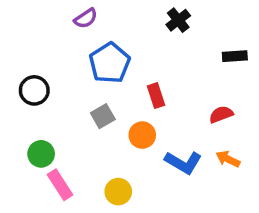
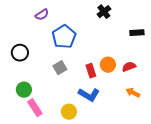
purple semicircle: (86, 18) -> (42, 15), moved
red rectangle: (156, 96) -> (91, 71), moved
orange circle: (142, 135) -> (108, 65), moved
blue L-shape: (183, 162) -> (89, 95), moved

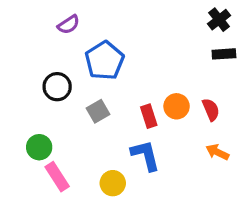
black cross: (104, 12) -> (219, 20), moved
black circle: (20, 53) -> (57, 87), moved
red semicircle: (129, 67) -> (211, 110), turned 88
blue L-shape: (89, 95) -> (145, 155), turned -135

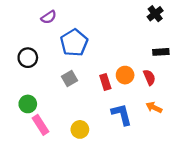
black rectangle: (224, 54) -> (161, 52), moved
black circle: (57, 87) -> (28, 58), moved
blue L-shape: (145, 155) -> (122, 114), moved

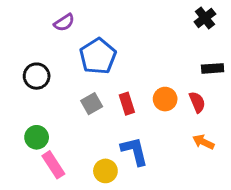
red rectangle: (105, 82) -> (127, 104), moved
blue L-shape: (122, 114) -> (135, 151), moved

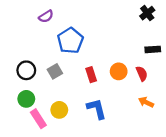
black circle: (37, 76) -> (26, 70), moved
gray square: (92, 104) -> (55, 71), moved
yellow circle: (105, 171) -> (59, 110), moved

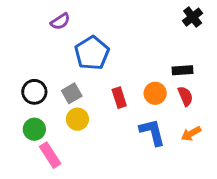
black rectangle: (153, 49) -> (182, 70), moved
orange arrow: (146, 102) -> (191, 134), turned -56
blue L-shape: (97, 109) -> (152, 132), moved
yellow circle: (59, 110) -> (77, 119), moved

